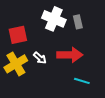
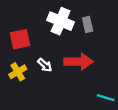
yellow cross: (16, 64) -> (18, 72), size x0.7
cyan line: (82, 81) -> (106, 98), moved

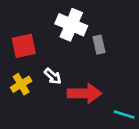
gray rectangle: (88, 25) -> (99, 45), moved
red arrow: (79, 62) -> (84, 93), moved

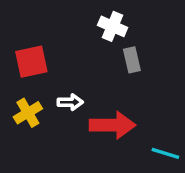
white cross: (71, 25) -> (113, 26), moved, size x0.7
white arrow: (53, 76) -> (70, 102), turned -42

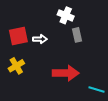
white arrow: (70, 102) -> (40, 39), moved

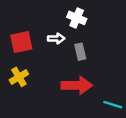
gray rectangle: (77, 35) -> (80, 52), moved
white arrow: (40, 39) -> (56, 38), moved

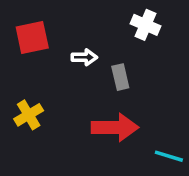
white cross: (77, 18) -> (146, 25), moved
red square: (21, 42) -> (32, 37), moved

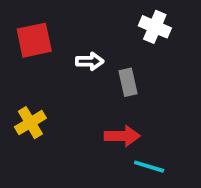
red arrow: (115, 127) -> (122, 136), size x0.7
cyan line: (169, 156) -> (149, 167), moved

